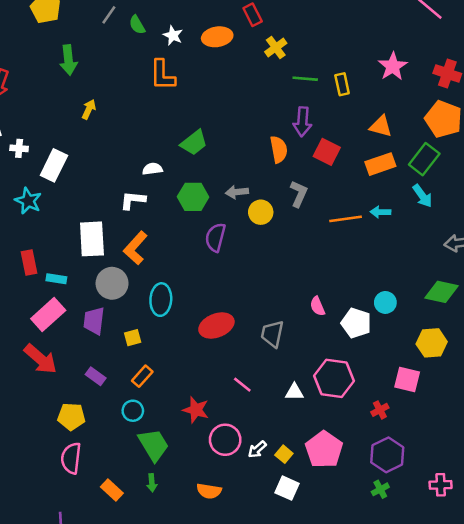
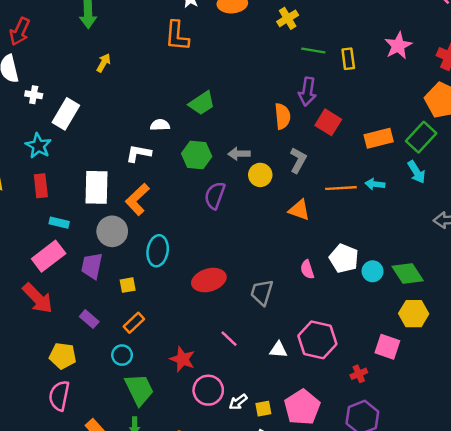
orange triangle: (381, 126) -> (299, 210), moved
red rectangle: (29, 263) -> (41, 186), moved
green diamond: (442, 292) -> (408, 273), moved, turned 40
white pentagon: (356, 323) -> (344, 258), moved
yellow square: (284, 454) -> (263, 409), turned 35

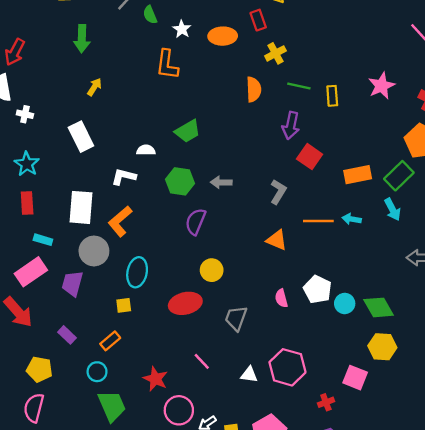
white rectangle: (66, 114) -> (81, 137), moved, turned -60
orange semicircle: (282, 116) -> (254, 89), moved
yellow circle: (260, 175) -> (212, 270), moved
yellow square: (128, 285) -> (124, 305), moved

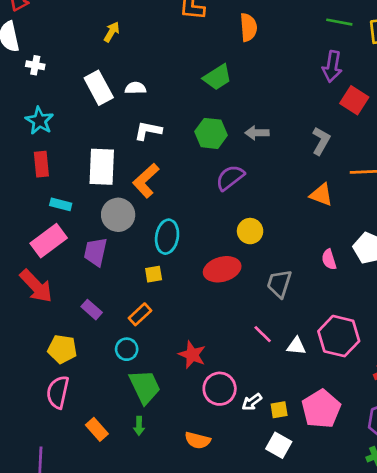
orange semicircle: (254, 89) -> (248, 27), moved
white semicircle: (146, 150) -> (135, 88), moved
purple semicircle: (196, 222) -> (230, 178), turned 32
pink line: (202, 361) -> (263, 334), moved

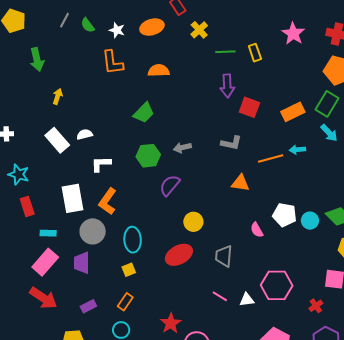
orange semicircle: (248, 27) -> (159, 71), turned -75
gray L-shape: (321, 141) -> (231, 143), turned 85
purple rectangle: (92, 310) -> (88, 306), turned -56
red star: (192, 355) -> (171, 323), turned 30

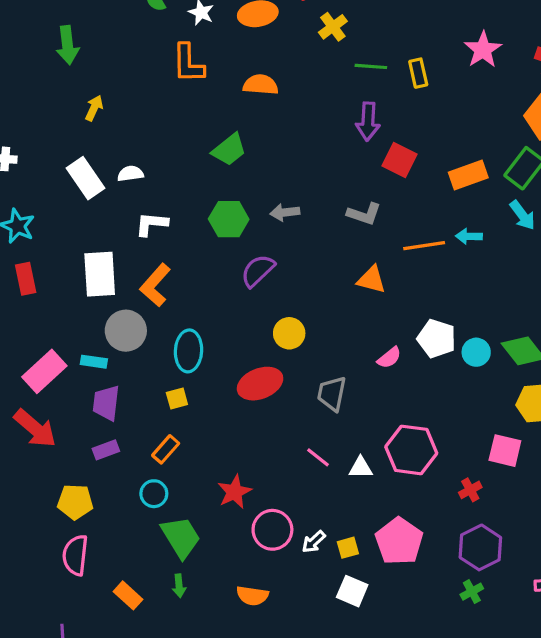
pink semicircle: (257, 230) -> (389, 358), turned -105
cyan rectangle: (48, 233) -> (94, 362), moved
purple trapezoid: (82, 263) -> (106, 403), moved

